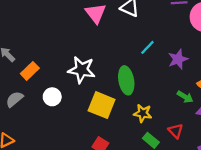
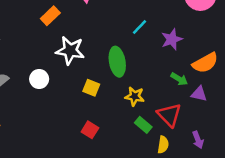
orange rectangle: (30, 71) -> (50, 16), moved
yellow square: (102, 105) -> (91, 88), size x0.6
red triangle: (176, 131) -> (169, 115), size x1.5

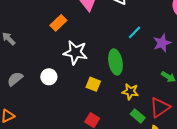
red triangle: (169, 115) -> (160, 107), turned 40

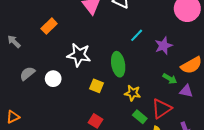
orange rectangle: (58, 23) -> (49, 26), moved
gray semicircle: (15, 79) -> (27, 73), moved

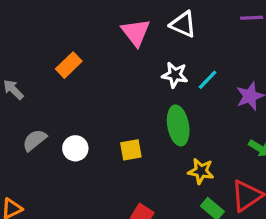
white star: (79, 55) -> (175, 75), moved, size x0.7
yellow square: (96, 86) -> (131, 150), moved, turned -32

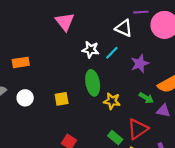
white triangle: (183, 24) -> (124, 28), moved
orange rectangle: (69, 65) -> (21, 62), moved, turned 35
yellow star: (201, 171) -> (112, 101), moved

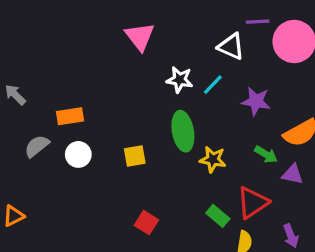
orange rectangle: (21, 62) -> (70, 116), moved
purple star: (140, 64) -> (256, 101), turned 30

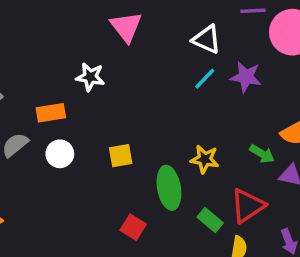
white triangle: (231, 46) -> (207, 39), moved
white star: (180, 80) -> (90, 77), moved
purple star: (256, 101) -> (246, 77), moved
green ellipse: (183, 131) -> (169, 188), moved

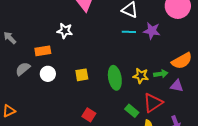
cyan line: (205, 79) -> (129, 32), turned 48
green arrow: (262, 154) -> (161, 74), turned -40
yellow star: (205, 159) -> (141, 76), moved
green ellipse: (169, 188) -> (115, 78), moved

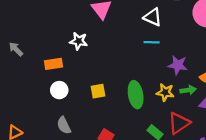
purple star: (152, 31) -> (178, 65), moved
gray semicircle: (23, 69) -> (64, 125), moved, turned -77

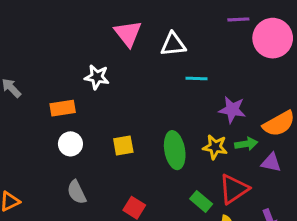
white triangle: (153, 17) -> (173, 44), moved, turned -30

